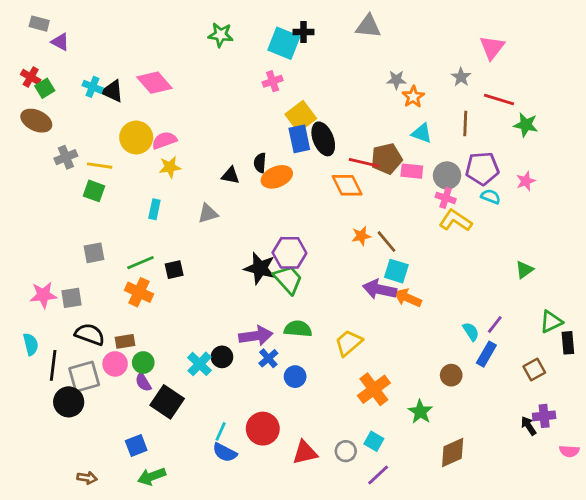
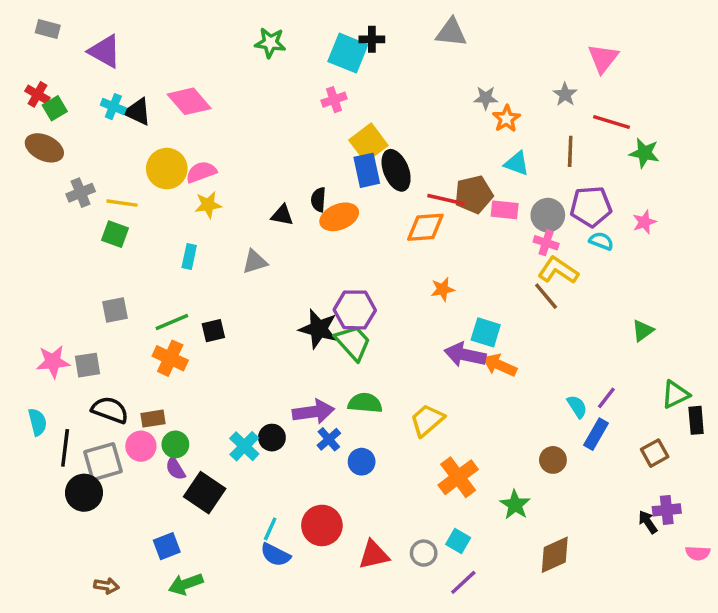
purple triangle: (60, 42) -> (105, 51), moved, size x1.5
orange diamond: (347, 185) -> (425, 227), turned -68
brown line: (387, 242) -> (546, 296), moved

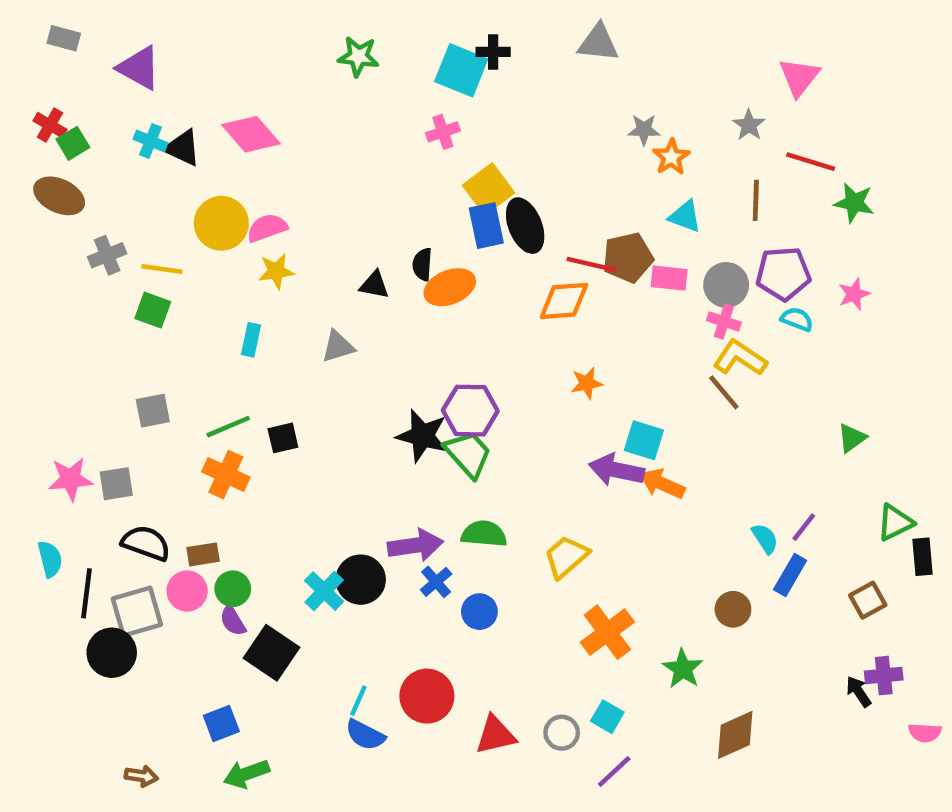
black circle: (272, 438) -> (361, 580), size x1.4

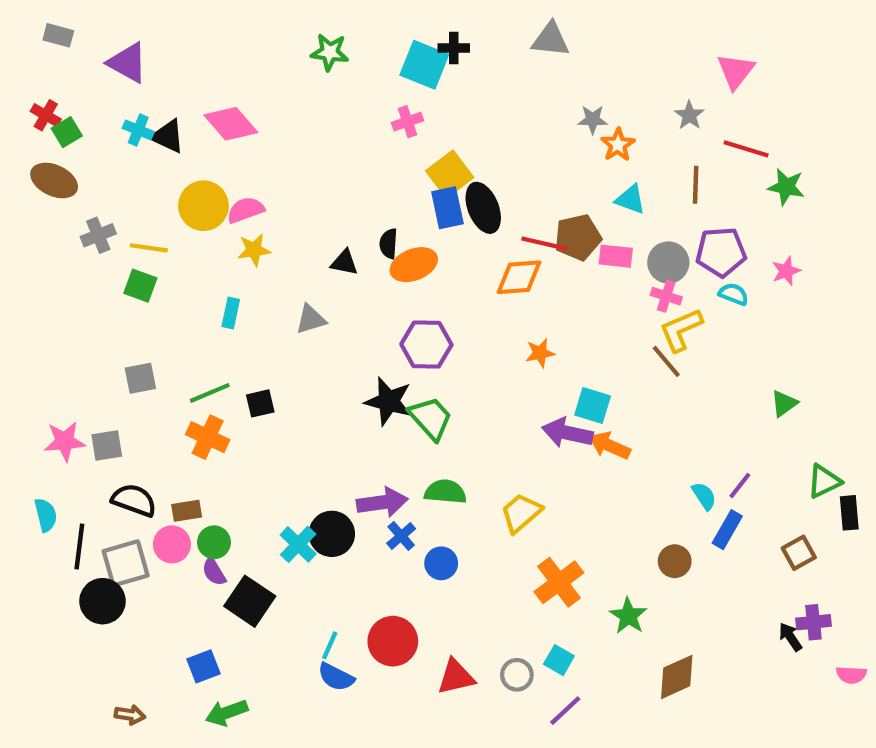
yellow L-shape: (740, 358) -> (681, 330), turned -57
purple hexagon: (470, 411) -> (426, 345), moved

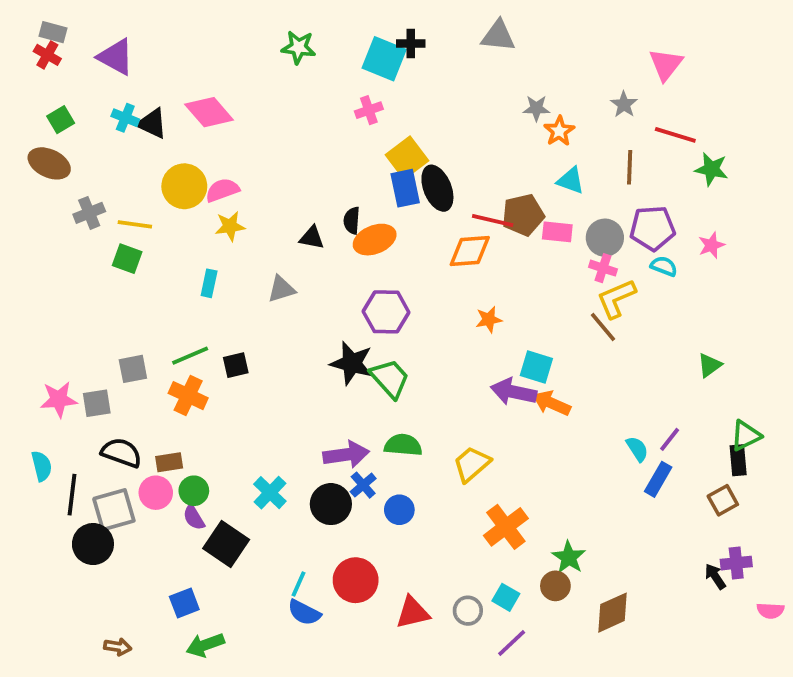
red cross: (46, 115) -> (47, 55), moved
gray square: (140, 378) -> (133, 369), moved
black rectangle: (849, 513) -> (738, 460), moved
black circle: (332, 534) -> (331, 504), moved
brown circle: (675, 561) -> (555, 586), moved

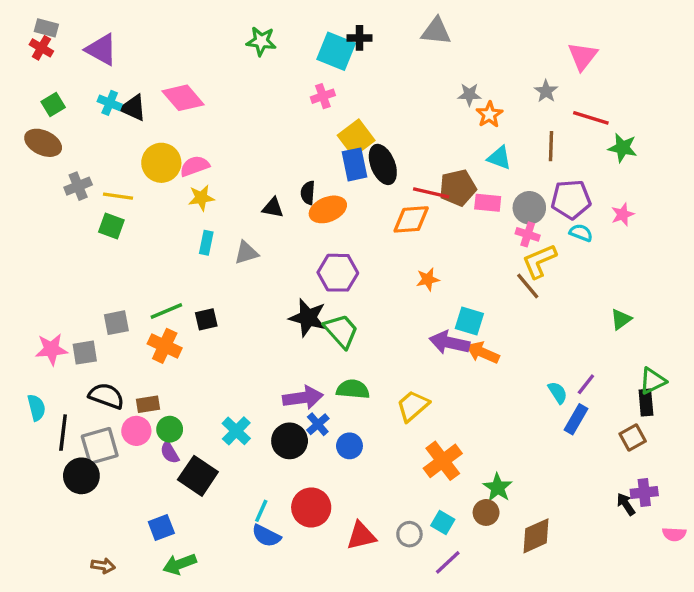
cyan rectangle: (209, 283) -> (206, 243), moved

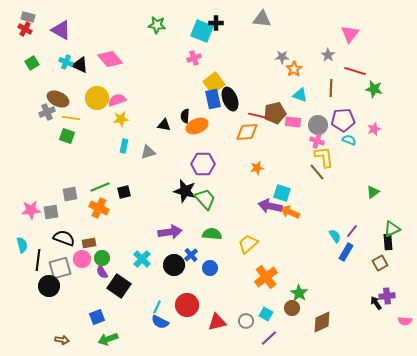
brown ellipse: (43, 143) -> (58, 99), moved
yellow L-shape: (539, 261) -> (324, 157), turned 105
purple arrow: (303, 398) -> (170, 232), moved

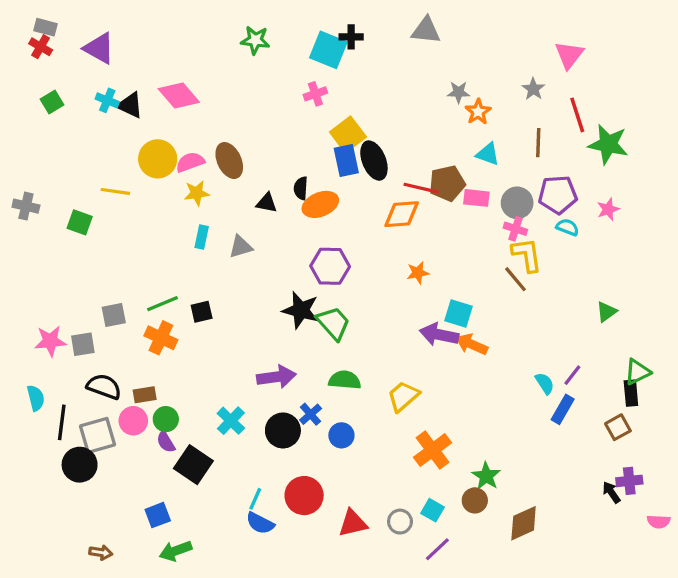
red line: (355, 71) -> (577, 115), turned 55
green star: (374, 89) -> (608, 144), size x1.4
brown ellipse: (58, 99) -> (229, 161), moved, turned 40
gray cross: (47, 112) -> (26, 206), moved, turned 35
green square: (67, 136) -> (80, 222), moved

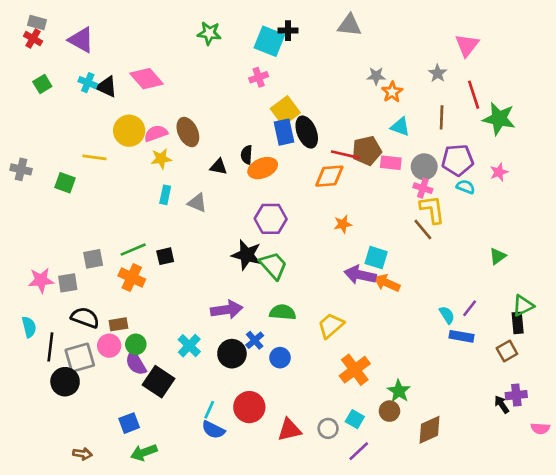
gray triangle: (241, 247) -> (197, 203), turned 40
blue rectangle: (563, 409) -> (462, 336), turned 70
purple semicircle: (166, 442) -> (136, 363), size x1.4

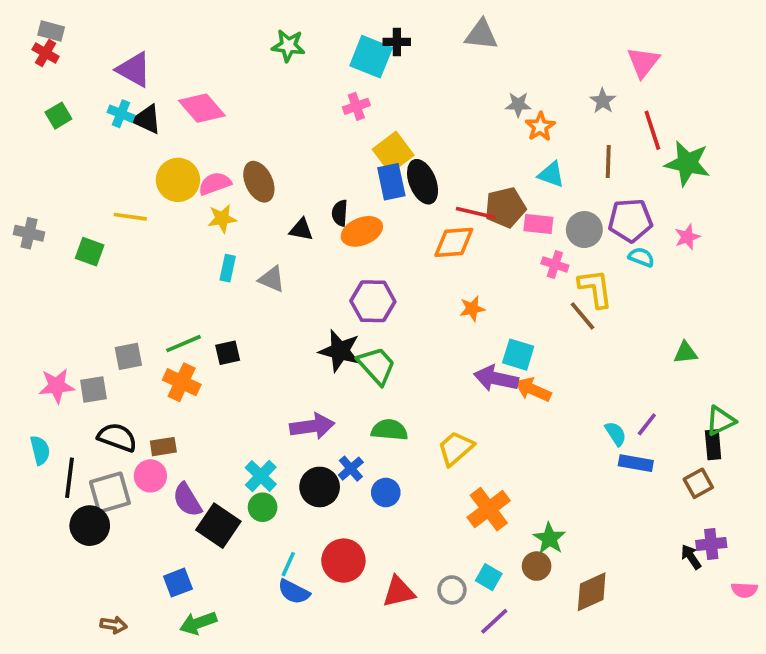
purple triangle: (81, 40) -> (134, 70), moved
pink cross: (423, 188) -> (555, 264), moved
green triangle: (498, 256) -> (685, 353), turned 30
green circle: (136, 344) -> (263, 507), moved

